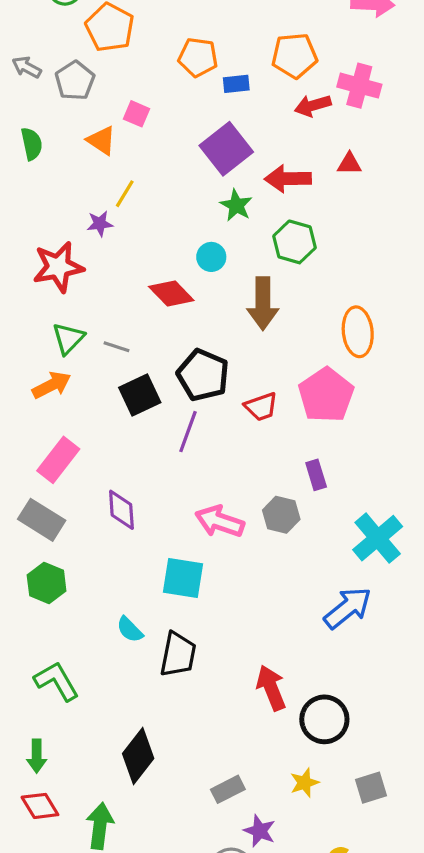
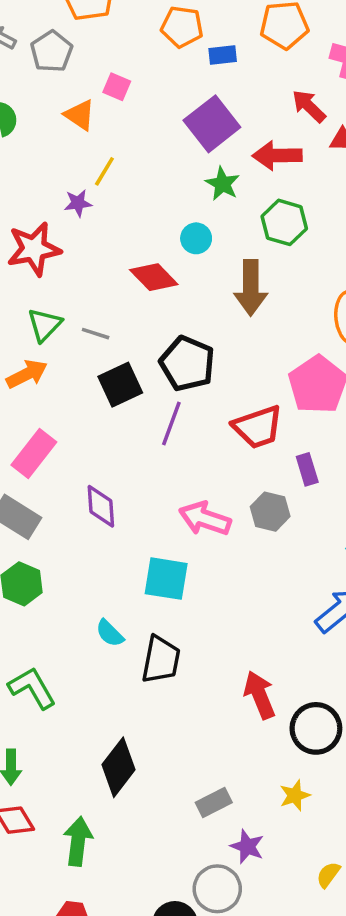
red arrow: (313, 106) -> (309, 106), moved, turned 60
red trapezoid: (261, 407) -> (258, 427), moved, size x1.4

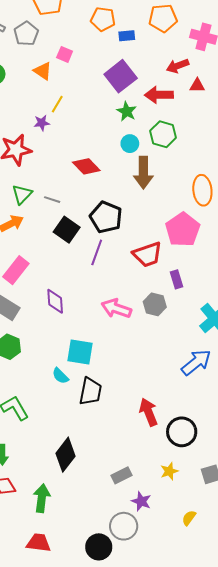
red arrow: (309, 106) -> (178, 66), turned -65
cyan circle: (196, 238) -> (130, 144), moved
black square: (120, 385) -> (67, 230), turned -30
cyan square: (166, 579) -> (80, 352), moved

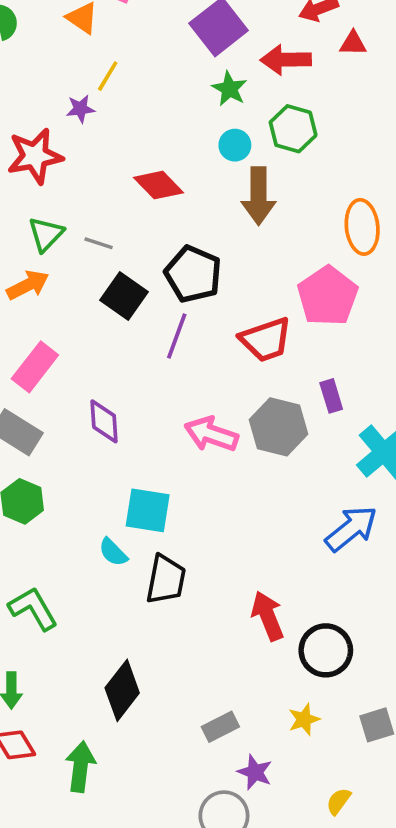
purple rectangle: (177, 279) -> (331, 396), moved
gray hexagon: (155, 304) -> (279, 427), size x1.4

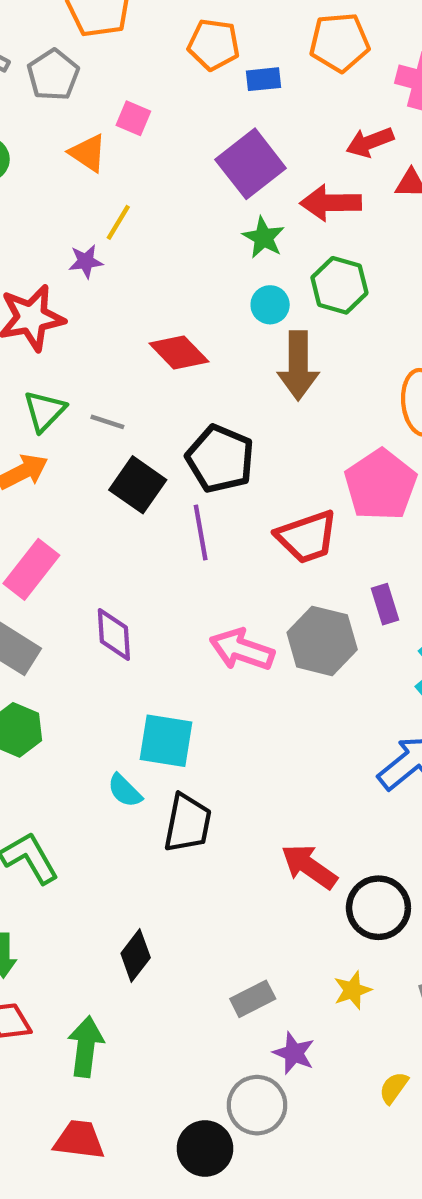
purple line: (177, 336) -> (201, 533), turned -30
red arrow: (268, 616) -> (309, 867), turned -33
black diamond: (122, 690) -> (136, 955), size x0.7

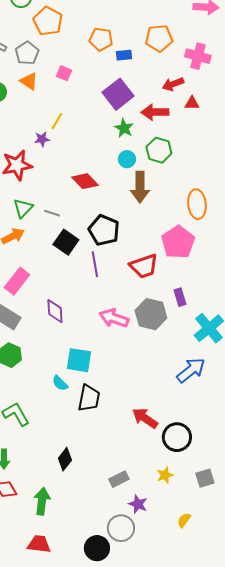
orange triangle: (88, 153) -> (29, 81), moved

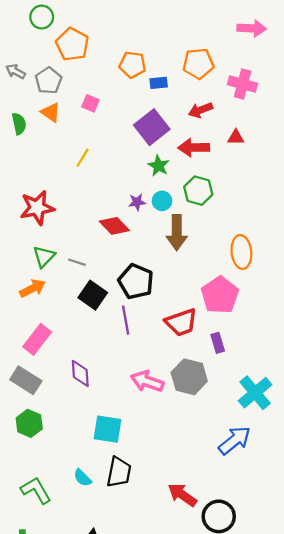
red arrow: (173, 84) -> (201, 110), moved
purple star: (42, 139) -> (137, 202), moved
purple rectangle: (180, 297) -> (218, 343), moved
cyan semicircle: (60, 383) -> (83, 478), moved

